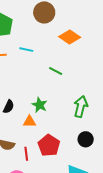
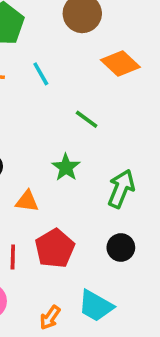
cyan line: (26, 50) -> (41, 74), turned 40
green star: (40, 105) -> (66, 167), moved

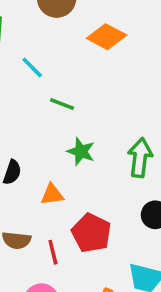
green line: (87, 119) -> (62, 104), moved

